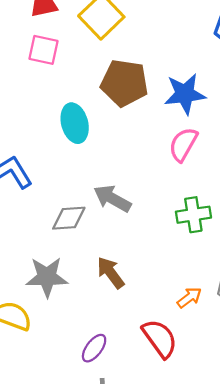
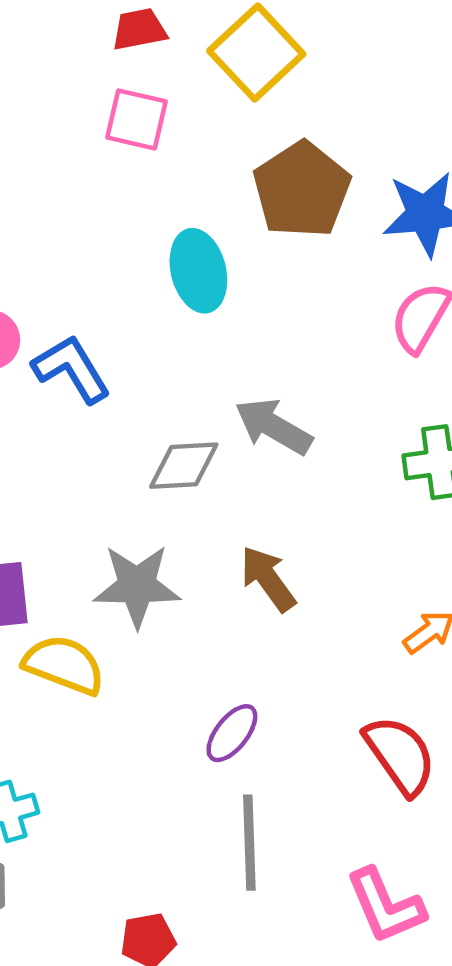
brown pentagon: (124, 83) -> (302, 190), turned 30
red semicircle: (160, 338) -> (400, 755), moved

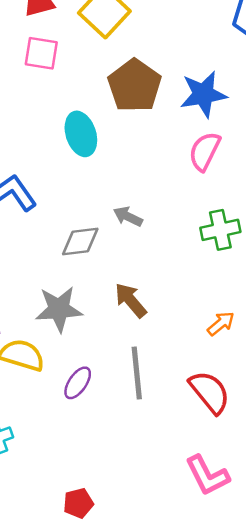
gray arrow: (274, 426) -> (128, 217), size x0.7
purple ellipse: (232, 733) -> (78, 383), moved
gray line: (249, 843) -> (137, 373), moved

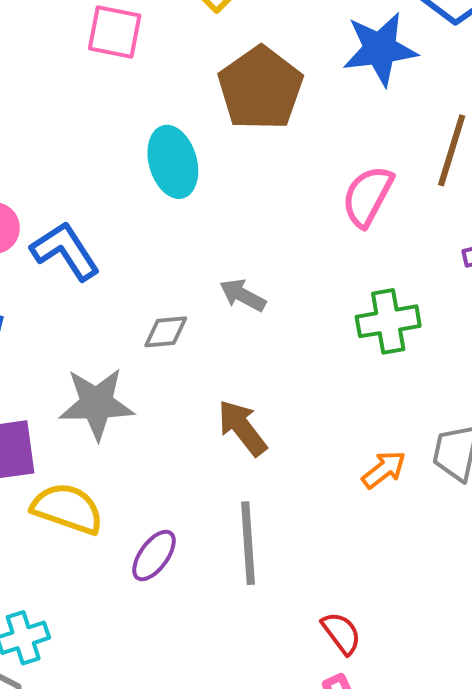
blue star: (203, 94) -> (380, 49), moved
gray diamond: (80, 241) -> (166, 332), size x0.7
gray star: (59, 309) -> (97, 404), moved
red semicircle: (210, 392) -> (341, 633), moved, size x0.6

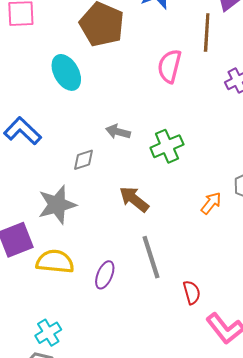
green cross: (388, 321) -> (167, 146), moved
red semicircle: (341, 633) -> (192, 292), moved, turned 35

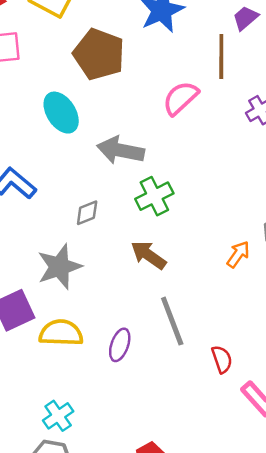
pink semicircle: (169, 66) -> (180, 98), turned 36
gray arrow: (118, 132) -> (121, 150), moved, size x1.6
green cross: (167, 146) -> (154, 196), moved

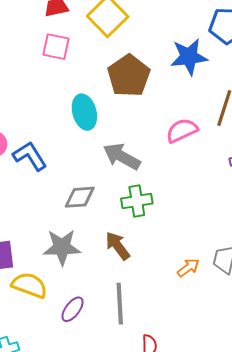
gray diamond: (87, 213) -> (80, 197), size x1.4
gray star: (59, 267) -> (62, 247), moved

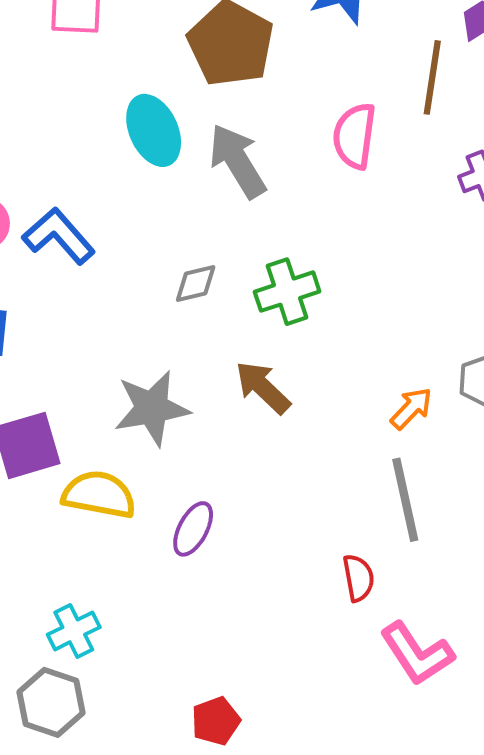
pink semicircle: (182, 130) -> (354, 136), turned -48
gray arrow: (122, 157) -> (237, 161), moved, turned 39
gray diamond: (80, 197) -> (196, 284), moved, size x0.7
gray line: (120, 304) -> (405, 500), moved

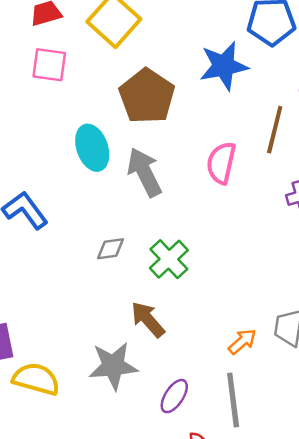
green cross: (287, 292) -> (169, 259), turned -30
gray star: (152, 408) -> (113, 366), moved
purple ellipse: (193, 529) -> (174, 396), moved

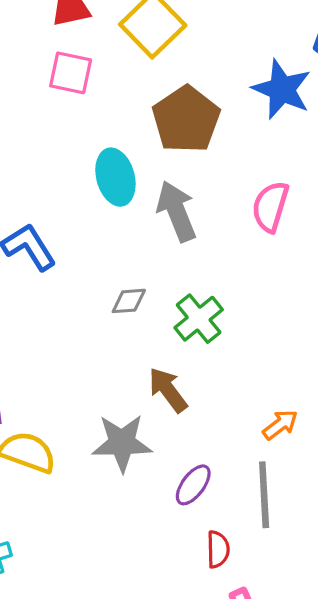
blue star: (224, 66) -> (282, 89), turned 30

